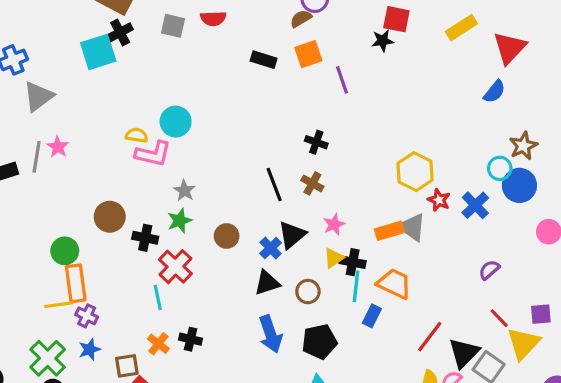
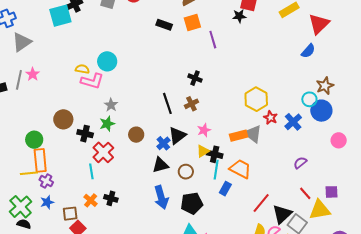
brown cross: (312, 183) -> (191, 104), turned 32
yellow triangle: (523, 343) -> (320, 210), turned 35

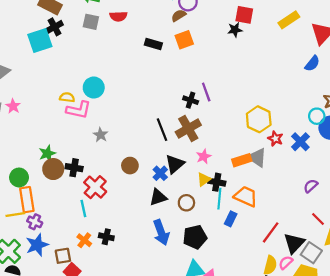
purple line: (213, 40) -> (206, 92), moved
brown cross: (191, 104) -> (188, 129), size x1.6
brown circle: (63, 119) -> (53, 169), moved
green star: (107, 124) -> (47, 153), moved
blue star: (47, 202) -> (37, 245), size x1.5

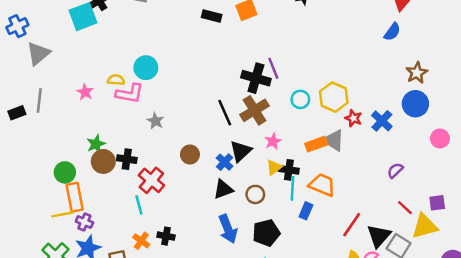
black cross: (191, 100) -> (256, 78), size x1.6
pink star: (13, 106) -> (85, 92), moved
cyan circle: (317, 116) -> (300, 99), moved

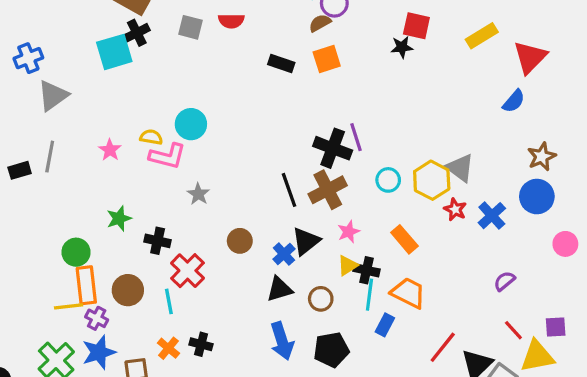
gray triangle: (334, 140) -> (460, 168), moved
orange rectangle: (316, 144) -> (404, 239), turned 65
brown circle: (103, 161) -> (128, 290), moved

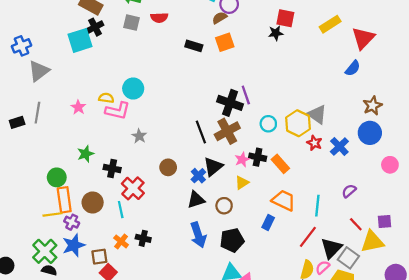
black cross: (367, 270) -> (258, 157), moved
cyan line: (369, 295) -> (317, 206), moved

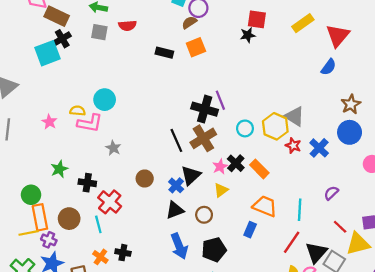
black cross: (258, 157) -> (236, 163), turned 35

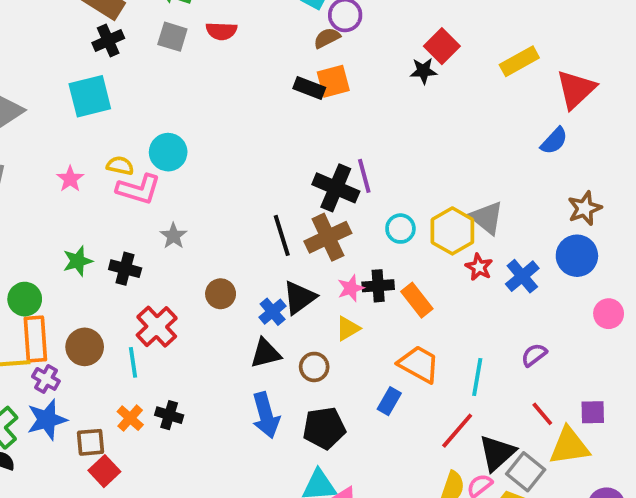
red square: (257, 19) -> (442, 46), turned 30
cyan square: (47, 53) -> (90, 96), moved
black rectangle: (164, 53) -> (309, 88), moved
black cross: (236, 163) -> (378, 286), turned 36
black cross: (87, 183) -> (125, 269), moved

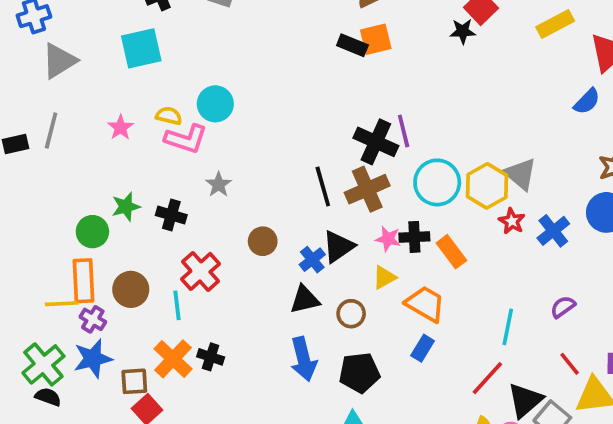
cyan circle: (400, 229) -> (437, 182), size x1.6
pink star: (351, 288) -> (388, 239), turned 30
green circle: (25, 299) -> (92, 232), moved
orange trapezoid: (419, 364) -> (425, 304), moved
orange cross: (130, 418) -> (173, 359), size x1.5

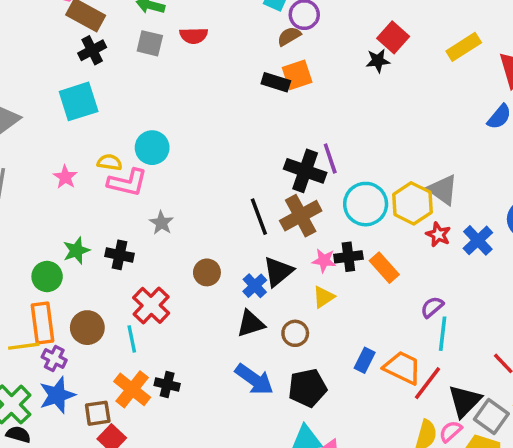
orange trapezoid: (425, 304) -> (402, 368), moved
purple semicircle: (563, 307) -> (432, 307), moved
blue arrow: (304, 359) -> (254, 379), turned -36

